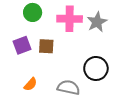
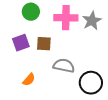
black circle: (96, 68) -> (91, 83), moved
gray semicircle: (68, 88) -> (64, 66), moved

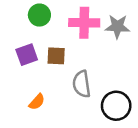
gray star: (92, 21) -> (117, 27), turned 30
gray semicircle: (64, 66) -> (82, 84), turned -110

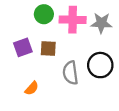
green circle: (39, 15) -> (44, 14), moved
black circle: (116, 106) -> (100, 65), moved

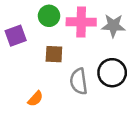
purple square: (23, 47) -> (16, 36), moved

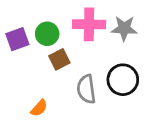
green circle: (49, 16) -> (47, 34), moved
brown square: (54, 54) -> (59, 59), turned -30

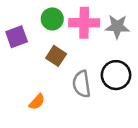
green circle: (47, 34) -> (52, 19), moved
brown square: (59, 59) -> (56, 56), turned -30

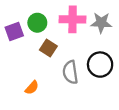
green circle: (52, 19) -> (37, 23), moved

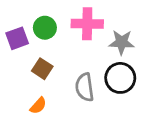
gray star: (101, 23) -> (122, 42), moved
brown square: (48, 48) -> (42, 69), moved

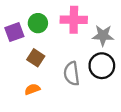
orange semicircle: (38, 106) -> (32, 89), turned -152

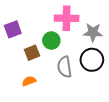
green circle: (38, 23) -> (51, 41), moved
brown square: (36, 58) -> (32, 53), turned 35

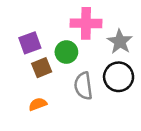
purple square: (13, 29) -> (30, 43), moved
gray star: (93, 32) -> (120, 42), turned 30

